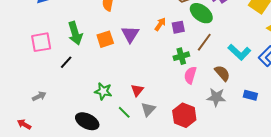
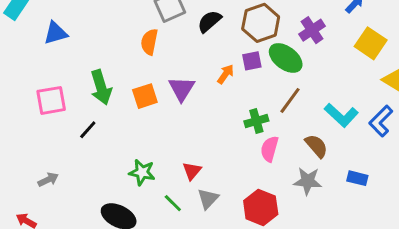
purple square: (178, 27) -> (252, 61), moved

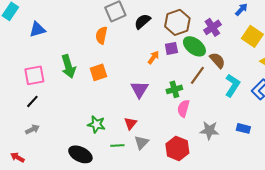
purple triangle: (182, 89) -> (139, 89), moved
cyan L-shape: (341, 115) -> (232, 85), turned -100
black line: (88, 130) -> (32, 101), moved
brown semicircle: (316, 146) -> (217, 60), moved
green line: (173, 203) -> (117, 145), turned -48

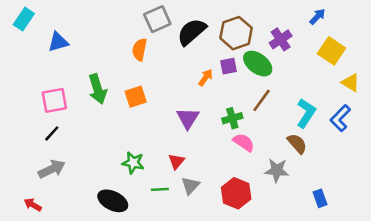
black semicircle: (142, 21) -> (192, 32), size x1.4
brown semicircle: (217, 60) -> (297, 144), moved
pink semicircle: (183, 108) -> (244, 142), turned 108
blue rectangle: (243, 128) -> (320, 198), moved, turned 56
gray arrow: (32, 129) -> (52, 169), size x1.5

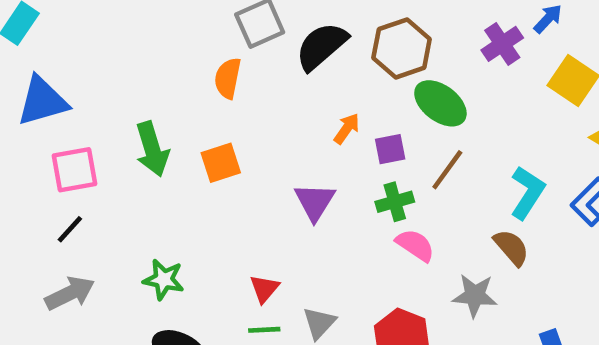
purple cross: (281, 39) -> (502, 44), moved
blue triangle: (58, 42) -> (42, 101), moved, size x1.4
purple square: (228, 66) -> (390, 149), moved
red triangle: (176, 161) -> (264, 289), moved
green star: (133, 163) -> (164, 280), moved

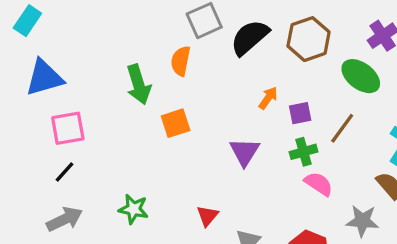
green ellipse: (440, 103) -> (361, 76), moved
green arrow: (152, 149) -> (139, 85), moved

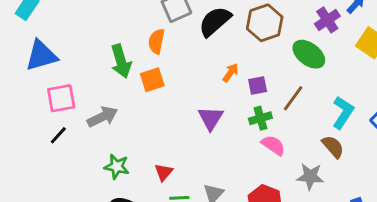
orange square: (176, 123) -> (152, 80), moved
red triangle: (208, 216) -> (164, 172), moved
gray arrow: (64, 219) -> (102, 117), moved

